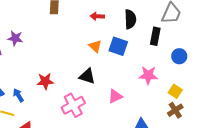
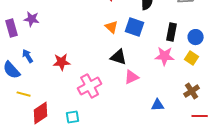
black rectangle: (155, 36) -> (172, 32), moved
black triangle: (87, 76) -> (119, 57), moved
yellow square: (175, 91) -> (192, 58), moved
blue arrow: (18, 95) -> (28, 56), moved

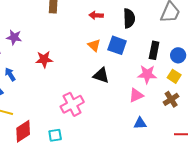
red star: (62, 62) -> (44, 59), moved
pink triangle: (132, 77) -> (136, 95), moved
brown cross: (192, 91) -> (171, 99), moved

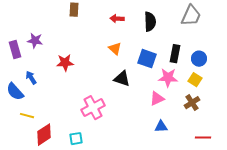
blue square: (117, 45) -> (147, 59), moved

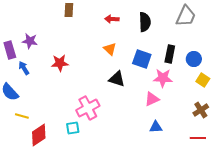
blue arrow: (31, 78) -> (24, 68), moved
yellow square: (195, 80) -> (203, 80), moved
brown cross: (192, 103) -> (201, 110), moved
cyan square: (76, 139) -> (73, 128), moved

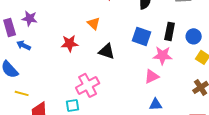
orange triangle: (110, 49) -> (94, 23), moved
red star: (60, 63) -> (70, 43), moved
blue arrow: (24, 68) -> (24, 45), turned -32
black triangle: (117, 79) -> (107, 51), moved

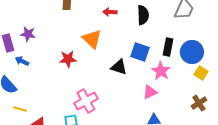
orange triangle: (94, 23) -> (92, 39), size x1.5
blue circle: (194, 36) -> (192, 52), size x1.5
black triangle: (107, 51) -> (119, 67), moved
pink star: (163, 55) -> (161, 71), turned 30

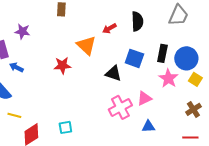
red arrow: (110, 12) -> (109, 28), moved, turned -32
purple star: (28, 34) -> (22, 31), moved
pink star: (161, 71) -> (168, 78), moved
pink cross: (86, 101) -> (120, 107), moved

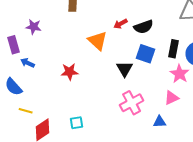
black semicircle: (137, 21) -> (144, 27), moved, turned 72
red star: (62, 65) -> (70, 72), moved
black triangle: (113, 73) -> (125, 69), turned 42
pink triangle: (144, 98) -> (172, 98), moved

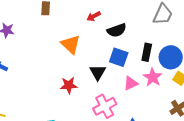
red arrow: (121, 24) -> (94, 16), moved
red star: (70, 72) -> (69, 85), moved
pink triangle: (172, 98) -> (131, 83), moved

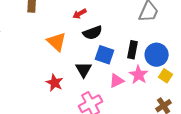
black semicircle: (117, 30) -> (93, 33), moved
red star: (69, 85) -> (55, 83), turned 30

